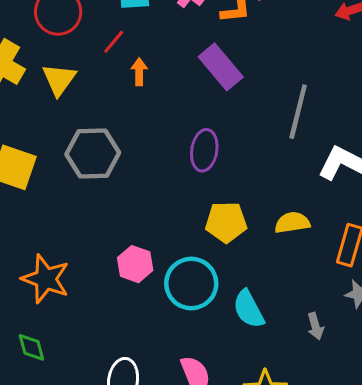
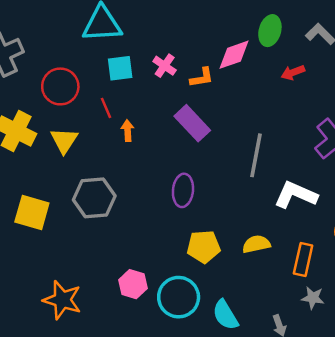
red line: (114, 42) -> (106, 108), turned -60

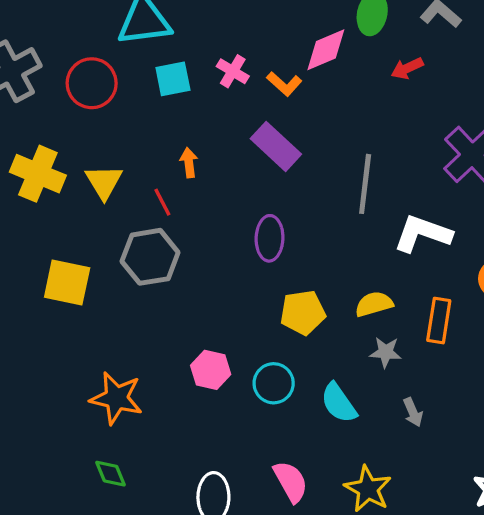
orange L-shape: (202, 78) -> (284, 84), turned 55
red circle: (60, 86) -> (92, 83), moved
red line: (106, 108) -> (162, 202), moved
cyan circle: (179, 297) -> (274, 383), size x0.7
gray star: (313, 298) -> (386, 352), moved

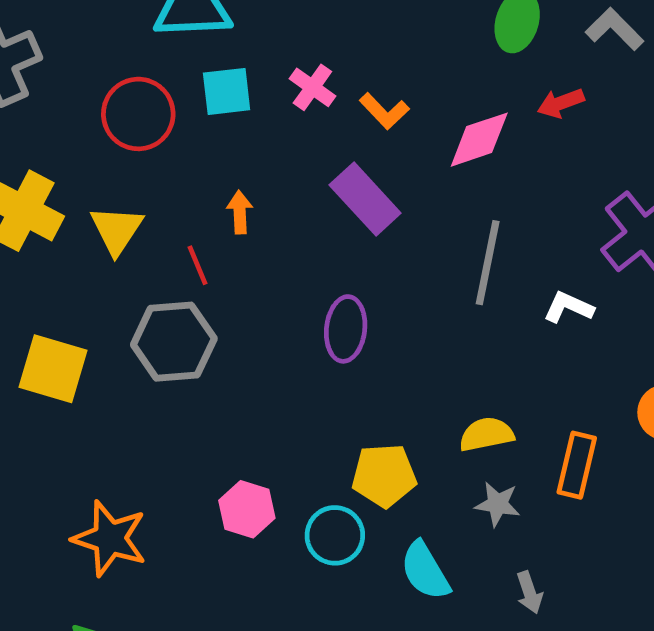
pink diamond: (326, 50) -> (479, 140), moved
red circle: (92, 83) -> (138, 114), moved
white L-shape: (423, 234) -> (569, 307), moved, size x0.6
yellow pentagon: (303, 313) -> (384, 475), moved

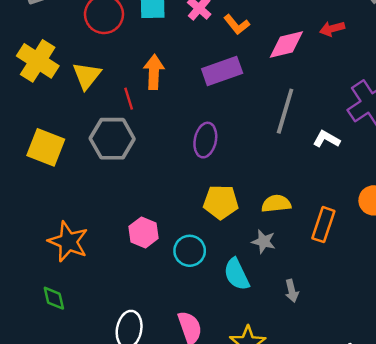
purple rectangle: (365, 199) -> (222, 71), turned -72
orange arrow: (240, 212) -> (154, 72), size x1.5
yellow pentagon: (384, 475) -> (221, 202), moved
gray star: (498, 504) -> (264, 242), moved

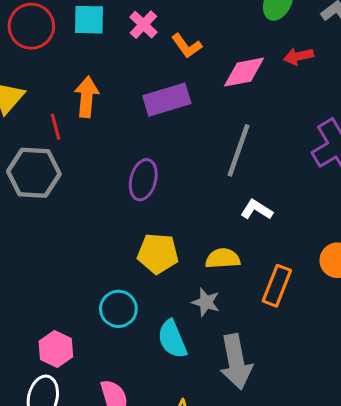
white L-shape: (326, 139) -> (257, 210), moved
pink hexagon: (143, 232) -> (56, 349), moved
gray arrow: (292, 291) -> (236, 362), size x2.0

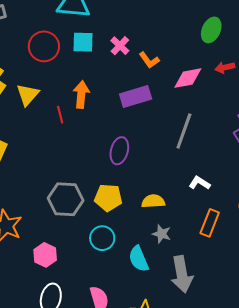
gray hexagon: (34, 173) -> (66, 199), moved
white L-shape: (257, 210) -> (199, 183), moved
yellow pentagon: (158, 253) -> (108, 198), moved
yellow semicircle: (223, 258) -> (153, 201), moved
pink hexagon: (56, 349) -> (45, 255), moved

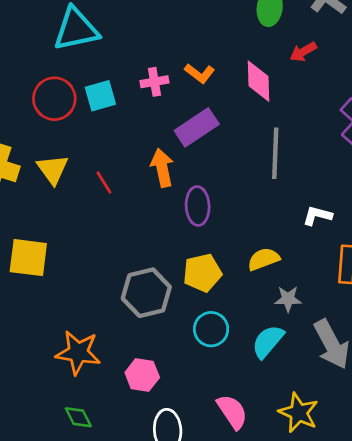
cyan square: (83, 42) -> (100, 96), moved
pink cross: (120, 46) -> (154, 82), moved, turned -36
pink diamond: (188, 78) -> (259, 81), turned -64
orange arrow: (81, 94) -> (162, 168), moved
cyan semicircle: (139, 259) -> (268, 341), turned 80

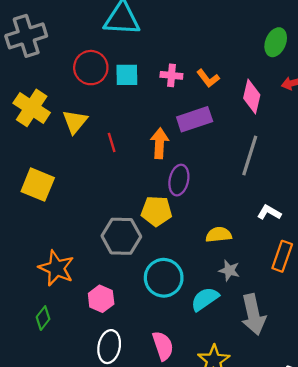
yellow pentagon: (202, 273) -> (156, 211), moved
cyan circle: (211, 329) -> (164, 278), size x1.4
green diamond: (78, 417) -> (43, 318), turned 50

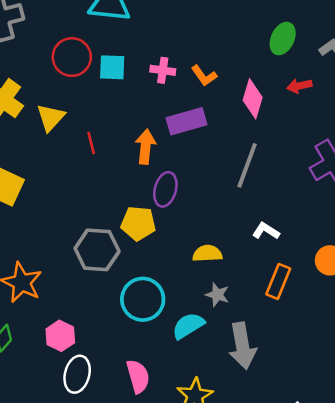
pink hexagon: (101, 299) -> (60, 336), moved

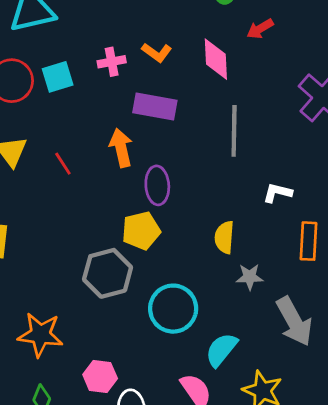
purple rectangle: (186, 121) -> (155, 107), turned 45
yellow semicircle: (207, 254) -> (224, 237), turned -64
cyan semicircle: (188, 326) -> (221, 350), moved

